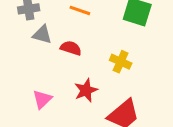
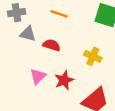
pink triangle: (42, 99) -> (38, 76), moved

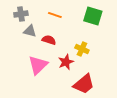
pink triangle: (38, 76) -> (38, 65), size x1.5
red star: (64, 80) -> (66, 62), moved

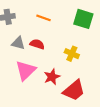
gray triangle: (30, 31) -> (18, 43), moved
red star: (66, 62) -> (52, 77), moved

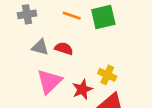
green square: (83, 19) -> (103, 17), moved, turned -30
yellow cross: (72, 54) -> (107, 75), moved

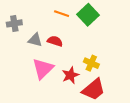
gray cross: (27, 14) -> (14, 23), moved
green square: (103, 17) -> (88, 15), turned -30

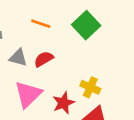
orange line: (62, 14) -> (41, 24), moved
red semicircle: (55, 41) -> (44, 59), turned -48

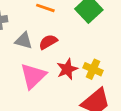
red star: (63, 103) -> (67, 69), moved

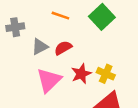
gray triangle: (24, 41) -> (40, 47), turned -42

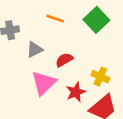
red semicircle: (63, 48) -> (64, 60), moved
red star: (81, 74) -> (76, 92), moved

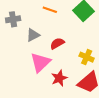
red star: (76, 92) -> (59, 78), moved

